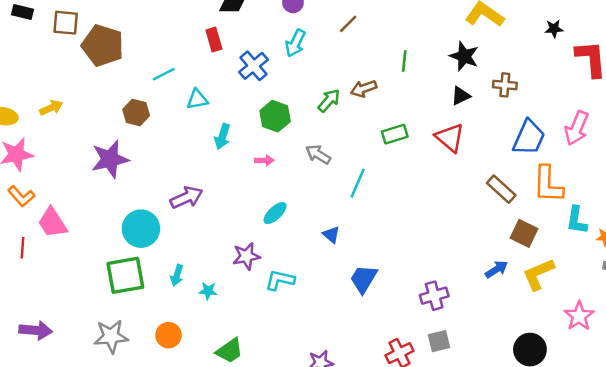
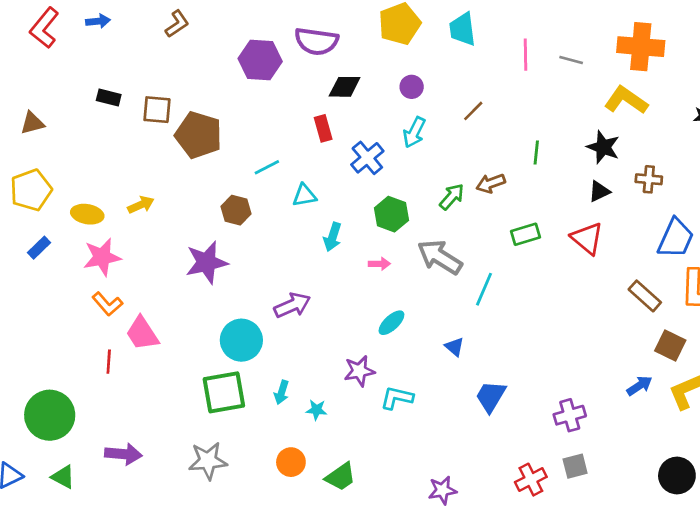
gray arrow: (318, 154) -> (440, 257), size x1.6
orange circle: (168, 335) -> (291, 462), moved

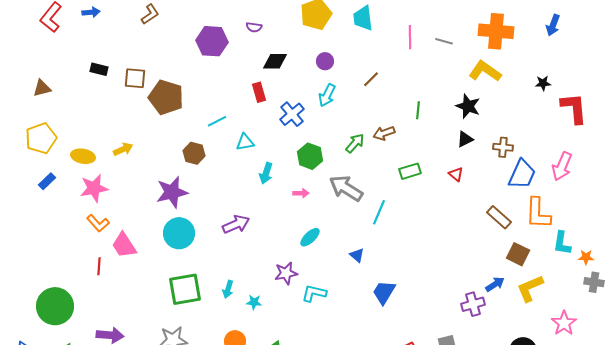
purple semicircle: (316, 41) -> (254, 27), size x0.5
brown cross: (649, 179) -> (503, 147), moved
red triangle: (587, 238) -> (456, 174), size x0.6
cyan circle: (241, 340) -> (179, 233), moved
purple cross: (570, 415) -> (473, 304), moved

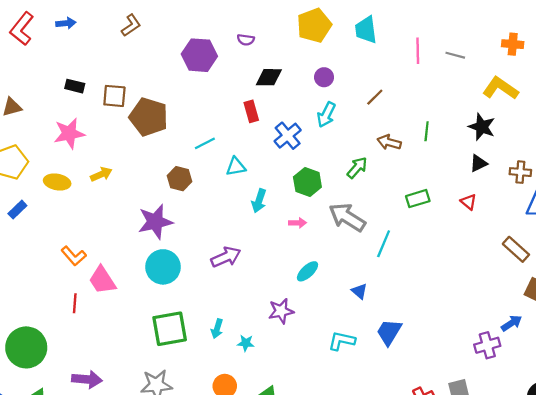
orange cross: (496, 31) -> (513, 44), size x0.6
brown arrow: (384, 133) -> (389, 142), moved, turned 35
pink star: (94, 188) -> (69, 133), moved
cyan L-shape: (314, 293) -> (342, 341), moved

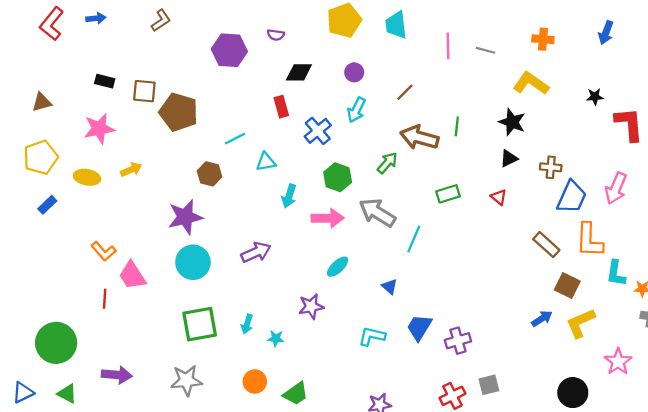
brown arrow: (389, 142) -> (419, 138), size x1.6
pink arrow: (298, 223) -> (328, 218), size x1.8
purple cross: (487, 345) -> (458, 341), moved

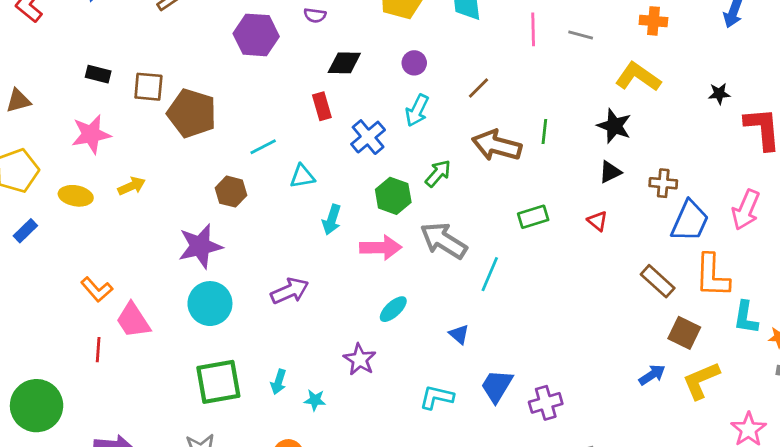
green arrow: (387, 163) -> (438, 173), moved
purple star: (311, 306) -> (360, 359), turned -30

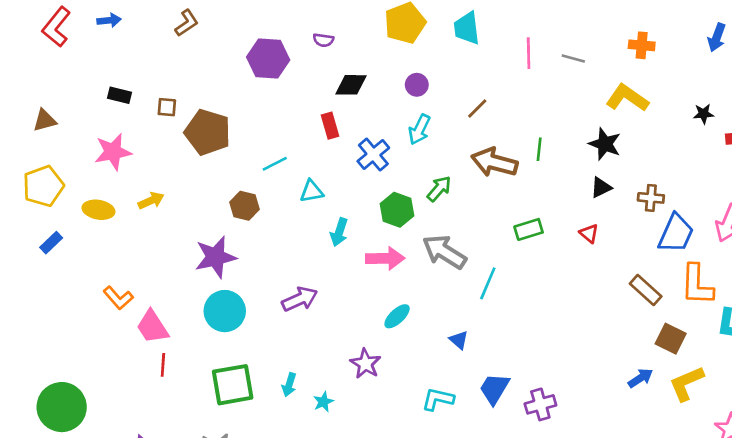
brown square: (148, 87) -> (167, 107), size x0.7
red line: (98, 350) -> (163, 365), moved
cyan star: (315, 400) -> (323, 402), turned -30

